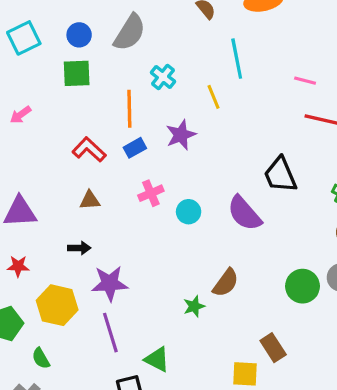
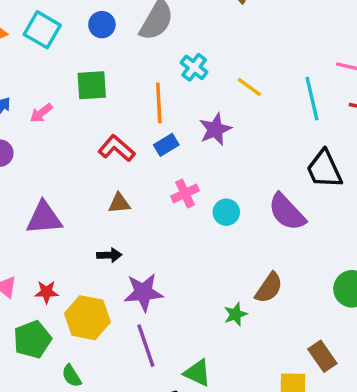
cyan square: (24, 38) -> (42, 30), turned -32
cyan line: (237, 59) -> (312, 99), moved
green square: (77, 73) -> (92, 85), moved
yellow line: (214, 97) -> (249, 87), turned -30
red star: (18, 266) -> (47, 292), moved

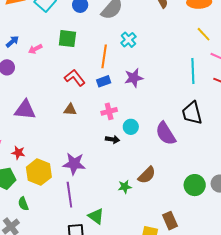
yellow line: (249, 87) -> (204, 34), moved
black arrow: (109, 255) -> (113, 139), moved

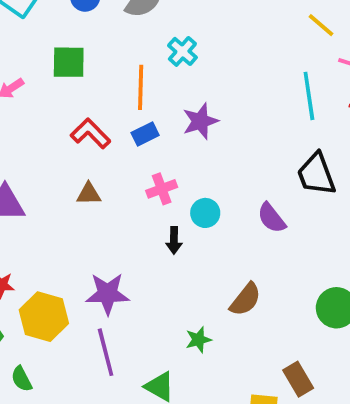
purple semicircle: (166, 133) -> (272, 218), size x0.7
black arrow: (113, 139) -> (174, 240), turned 88
green star: (125, 187) -> (198, 340), moved

